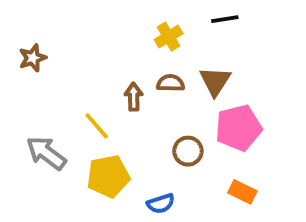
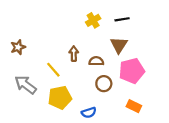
black line: (225, 19) -> (122, 19), moved
brown star: (33, 58) -> (18, 47), moved
brown semicircle: (170, 83) -> (96, 61), moved

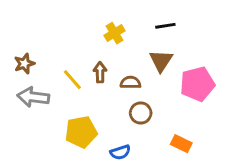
yellow cross: (93, 20) -> (114, 33), moved
yellow line: (53, 70) -> (72, 80), moved
pink pentagon: (132, 71) -> (197, 84), moved
gray arrow: (26, 85) -> (33, 97), moved, turned -30

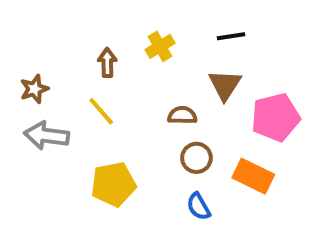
brown arrow: (100, 72) -> (107, 63), moved
orange rectangle: (181, 144) -> (253, 176), moved, size x1.4
blue semicircle: (120, 152) -> (199, 207), moved, turned 78

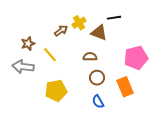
brown arrow: (107, 63) -> (61, 31), moved, turned 56
brown triangle: (225, 85) -> (99, 33), moved, turned -42
brown star: (34, 89) -> (28, 44), moved
orange rectangle: (253, 176) -> (125, 87), turned 42

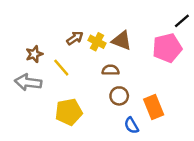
black line: (114, 18) -> (182, 21), moved, turned -32
yellow cross: (79, 23) -> (97, 42), moved, turned -32
pink pentagon: (136, 58) -> (167, 48), moved
blue semicircle: (98, 102) -> (131, 125), moved

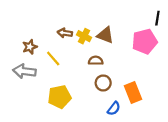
black line: (182, 21) -> (157, 18), turned -40
brown arrow: (75, 38) -> (65, 33), turned -136
blue semicircle: (131, 125) -> (114, 108), turned -112

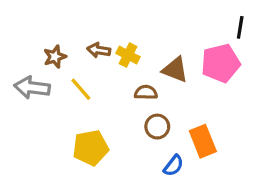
brown triangle: (105, 35) -> (175, 70), moved
brown star: (30, 47) -> (55, 57), moved
gray arrow: (24, 71) -> (32, 88), moved

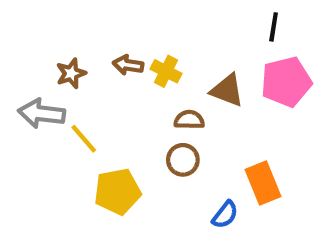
black line: (240, 27) -> (274, 27), moved
yellow line: (81, 89) -> (84, 139), moved
brown circle: (157, 127) -> (183, 160), moved

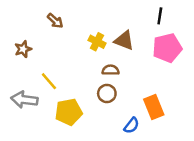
brown arrow: (128, 65) -> (55, 21), moved, turned -147
brown star: (71, 73) -> (23, 49), moved
brown triangle: (227, 90) -> (124, 40), moved
gray arrow: (42, 113) -> (24, 100), moved

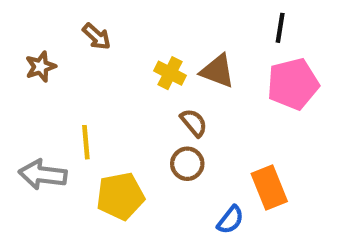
brown star: (23, 49) -> (41, 67), moved
brown semicircle: (111, 70) -> (194, 123), turned 49
yellow line: (49, 81) -> (86, 142), turned 36

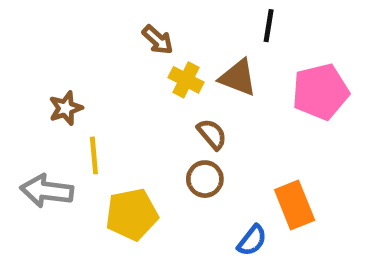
black line: (280, 28) -> (269, 26), moved
brown arrow: (97, 36) -> (158, 40), moved
brown star: (41, 67) -> (66, 108), moved

